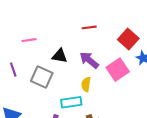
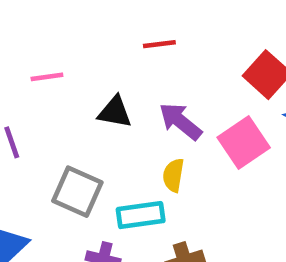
red line: (89, 27) -> (159, 44), moved
gray square: (42, 77) -> (77, 192), moved

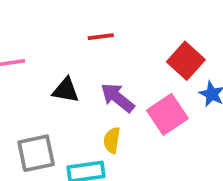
gray square: (77, 192) -> (36, 153), turned -36

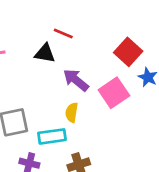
red line: (101, 37) -> (63, 34), turned 30
black triangle: (66, 90) -> (45, 53), moved

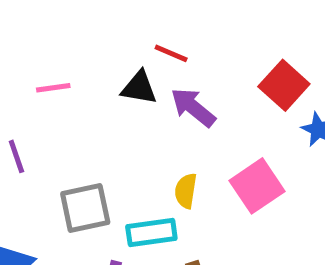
purple arrow: (76, 80) -> (193, 107), moved
pink square: (114, 93) -> (257, 186), moved

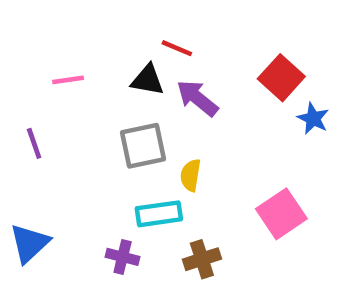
pink square: (257, 186) -> (281, 214), moved
gray square: (85, 208) -> (143, 146), moved

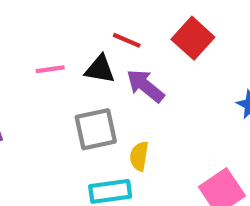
red square: (281, 78) -> (193, 38), moved
pink line: (68, 80) -> (50, 69), moved

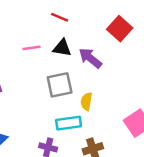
red line: (127, 40) -> (60, 17), moved

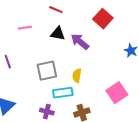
pink line: (31, 48) -> (25, 28), moved
gray square: (60, 85) -> (47, 71), moved

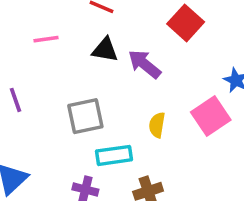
yellow semicircle: (77, 76) -> (157, 125), moved
pink square: (117, 93) -> (211, 116), moved

